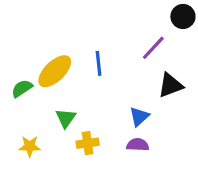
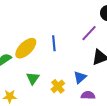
yellow cross: (88, 143) -> (58, 86), moved, turned -32
purple semicircle: (138, 145) -> (88, 95), moved

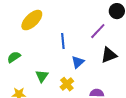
yellow ellipse: (26, 48) -> (32, 20), moved
blue triangle: (80, 77) -> (78, 62), moved

